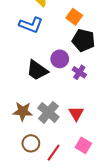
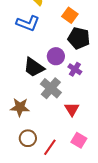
gray cross: (48, 112) -> (51, 88), moved

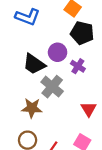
brown star: (20, 107) -> (32, 108), moved
red triangle: (72, 109) -> (89, 109), moved

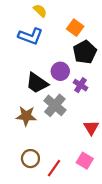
black pentagon: (82, 33) -> (85, 52), turned 30
brown star: (32, 108) -> (26, 116), moved

